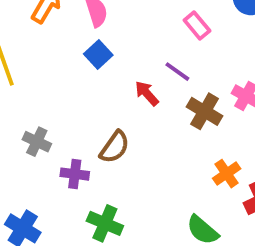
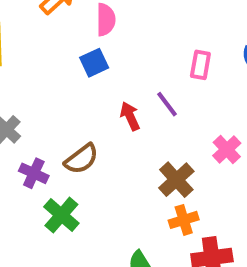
pink rectangle: (197, 26) -> (200, 65), turned 32
brown cross: (204, 111) -> (176, 180), moved
green cross: (105, 223) -> (61, 215), moved

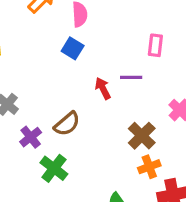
blue square: (94, 63) -> (73, 48), turned -30
purple line: (167, 104) -> (131, 77), turned -50
purple cross: (34, 173) -> (31, 137), turned 30

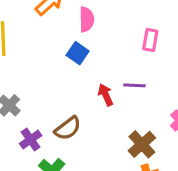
pink rectangle: (155, 45) -> (150, 40), moved

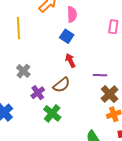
purple line: (134, 85) -> (100, 75), moved
red arrow: (106, 95) -> (70, 60), moved

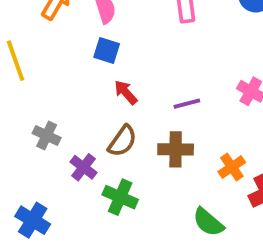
brown cross: (110, 94) -> (176, 149), moved, turned -30

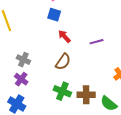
brown cross: (176, 149) -> (86, 95), moved
purple cross: (84, 167) -> (21, 79), moved

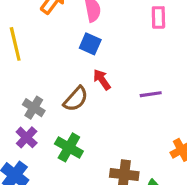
brown semicircle: (63, 62) -> (76, 99), moved
green cross: (62, 91) -> (69, 147), moved

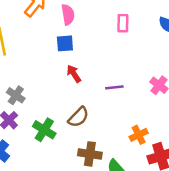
blue square: (90, 44) -> (65, 43), turned -30
brown semicircle: (76, 99) -> (78, 117), moved

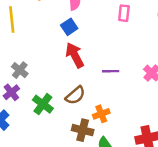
blue square: (65, 43) -> (69, 27), turned -35
red arrow: (74, 74) -> (75, 55), size x1.5
orange cross: (139, 135) -> (101, 114), moved

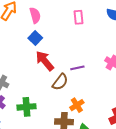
brown semicircle: (75, 95) -> (60, 82), moved
green cross: (43, 104) -> (26, 107), turned -30

